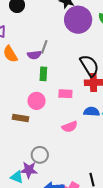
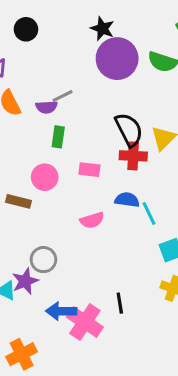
gray line: (44, 47) -> (63, 96), turned 40
purple star: (29, 170) -> (25, 281), turned -30

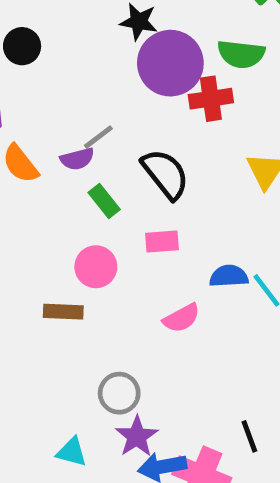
black semicircle: (129, 130) -> (165, 174), moved
green rectangle: (58, 137) -> (104, 201), turned -35
red cross: (133, 156) -> (211, 99), moved
purple star: (25, 281) -> (137, 436), moved

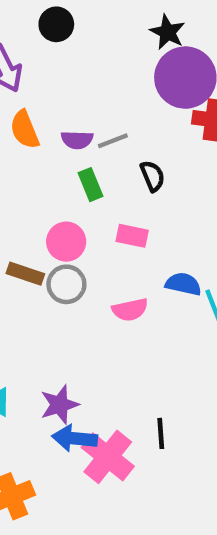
gray line: (98, 137) -> (113, 141), moved
black semicircle: (165, 174) -> (152, 176), size x0.6
gray circle: (119, 393) -> (66, 284), moved

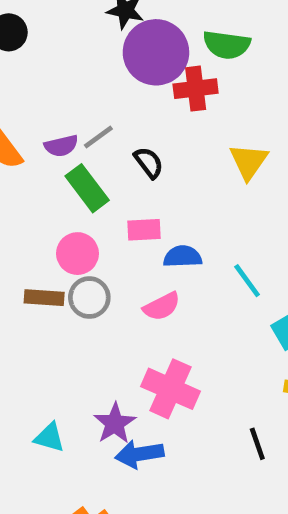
green rectangle: (90, 185) -> (87, 188), size x1.4
blue semicircle: (183, 284) -> (183, 257), moved
black line: (161, 433) -> (257, 444), moved
pink cross: (108, 457) -> (171, 389), moved

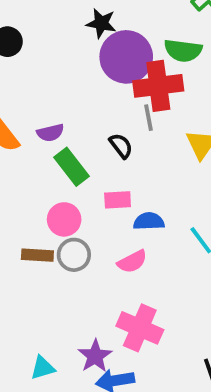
red cross: (196, 89) -> (158, 86), size x1.4
gray line: (98, 137) -> (148, 118), moved, turned -64
cyan triangle: (50, 437) -> (43, 368), turned -32

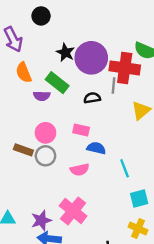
black star: (101, 23) -> (65, 53), moved
purple circle: (126, 57) -> (91, 58), moved
purple semicircle: (50, 133) -> (42, 96), moved
black semicircle: (121, 146) -> (92, 98), turned -77
green rectangle: (72, 167) -> (57, 83), moved, turned -30

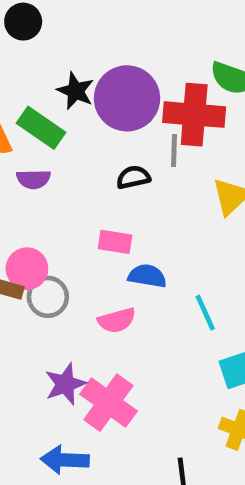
green rectangle: (57, 83) -> (41, 128), moved
pink circle: (45, 133) -> (27, 269), moved
purple star: (41, 220) -> (65, 384), moved

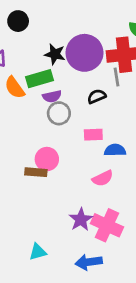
green rectangle: (41, 128) -> (40, 79), turned -40
purple semicircle: (34, 179) -> (52, 96), moved
gray circle: (48, 297) -> (59, 113), moved

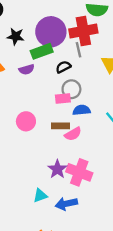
black star: (55, 54) -> (16, 36), moved
green rectangle: (40, 79) -> (42, 51), moved
gray circle: (59, 113) -> (71, 89), moved
brown rectangle: (36, 172) -> (60, 126), moved
cyan triangle: (38, 252) -> (40, 196), moved

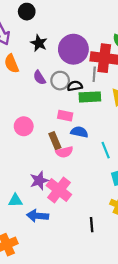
green rectangle: (42, 51) -> (90, 97), moved
purple semicircle: (27, 69) -> (39, 78), turned 56
gray circle: (71, 89) -> (60, 81), moved
brown rectangle: (60, 126) -> (55, 141), turned 49

